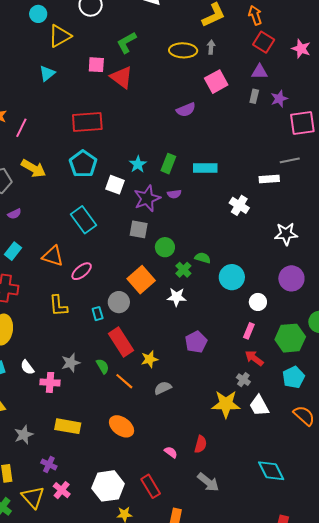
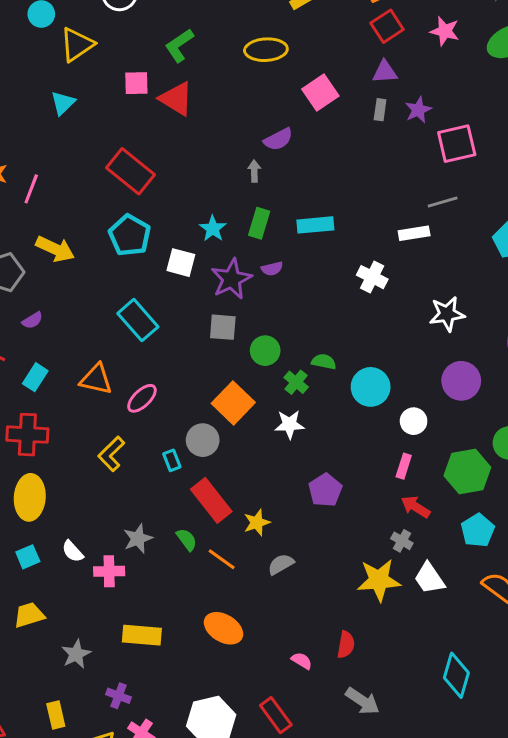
red square: (264, 42) -> (387, 26), turned 30
gray arrow: (211, 47) -> (254, 171), moved
red rectangle: (87, 122) -> (130, 171), turned 48
yellow L-shape: (58, 306) -> (111, 454), turned 55
cyan diamond: (271, 471) -> (456, 675), turned 48

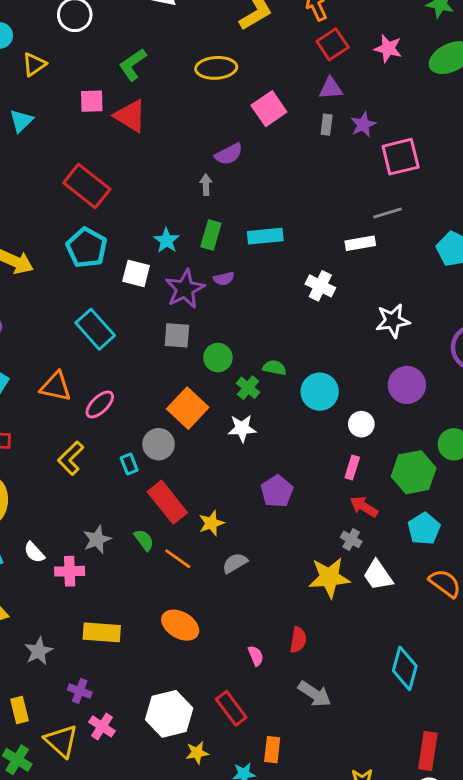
yellow triangle: (77, 45) -> (34, 64), size x0.7
pink semicircle: (302, 661) -> (256, 656), turned 36

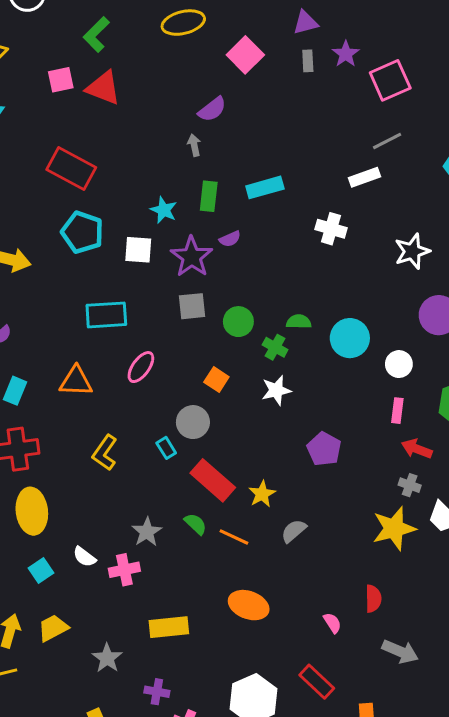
cyan rectangle: (95, 329) -> (106, 315), turned -42
pink ellipse: (100, 404) -> (141, 367), moved
orange square: (188, 408) -> (216, 379), size x0.6

